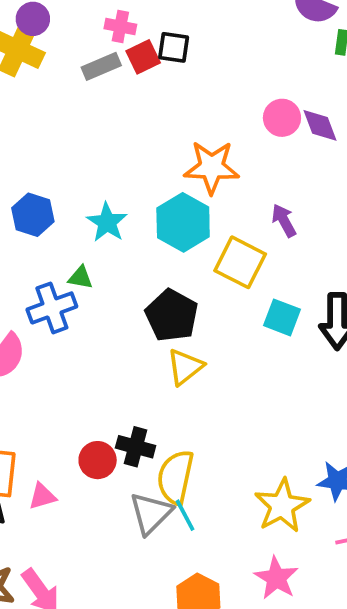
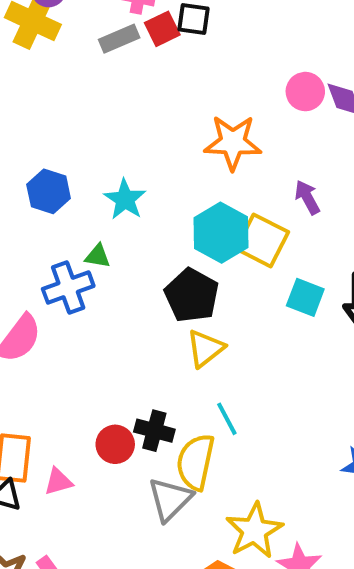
cyan hexagon: (183, 222) -> (221, 233), moved
yellow star: (282, 506) -> (254, 531), moved
cyan line: (185, 515) -> (227, 419), moved

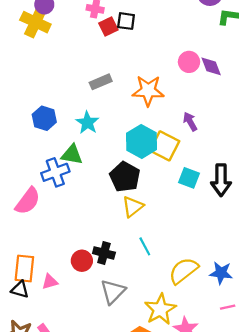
gray rectangle: (119, 39) -> (101, 82), moved
green triangle: (98, 256) -> (72, 155), size x1.5
yellow semicircle: (196, 462) -> (183, 271), moved, turned 40

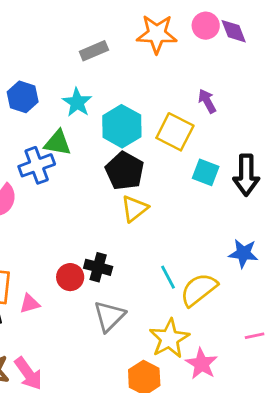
orange star: (148, 91) -> (157, 34), moved
cyan hexagon: (142, 141) -> (122, 126), moved
cyan line: (145, 246) -> (168, 277), moved
blue star: (221, 273) -> (243, 253), moved

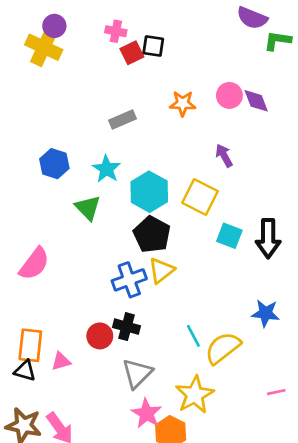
orange star: (157, 34) -> (183, 103), size x0.7
purple arrow: (207, 101) -> (224, 156), moved
green triangle: (58, 143) -> (88, 208), turned 36
blue cross: (37, 165) -> (129, 280), moved
pink star: (201, 364) -> (147, 413), moved

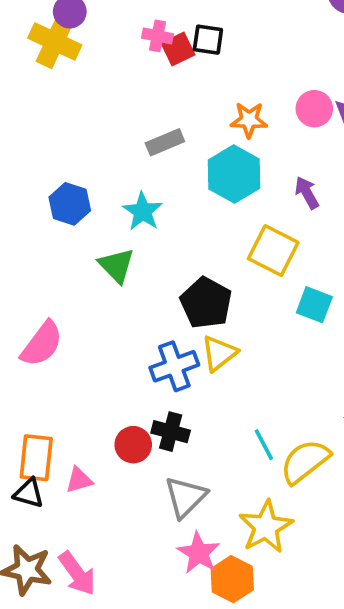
pink cross: (116, 31) -> (157, 36), moved
cyan hexagon: (149, 192) -> (234, 174), moved

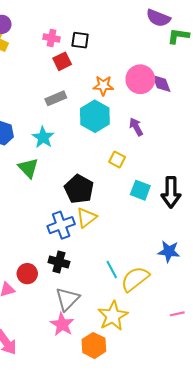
red square: (178, 49) -> (62, 61), moved
pink circle: (314, 109) -> (140, 79), size x1.4
yellow square: (273, 251) -> (117, 160), size x0.6
red circle: (133, 445) -> (27, 274), moved
pink star: (199, 553) -> (62, 324), moved

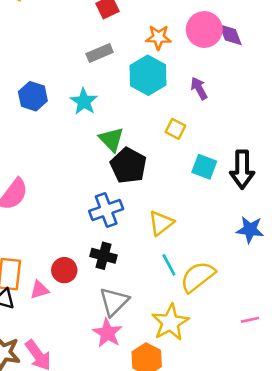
green triangle: (28, 168) -> (111, 139), moved
yellow triangle: (86, 218) -> (161, 223), moved
blue star: (169, 251) -> (250, 230), moved

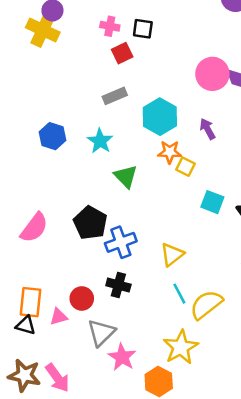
orange star: (158, 37) -> (170, 152), moved
black pentagon: (128, 166) -> (90, 223), moved
gray triangle: (114, 302) -> (101, 333), moved

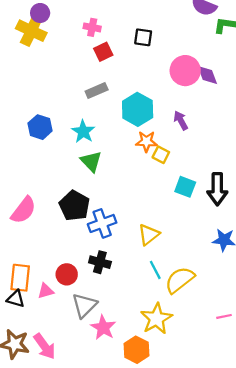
black square: (143, 29) -> (143, 37), moved
green triangle: (126, 176) -> (91, 161), moved

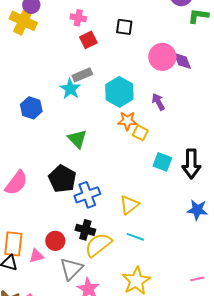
cyan star: (83, 131) -> (70, 89), moved
cyan line: (155, 270) -> (135, 237), turned -42
yellow semicircle: (180, 280) -> (98, 245), moved

